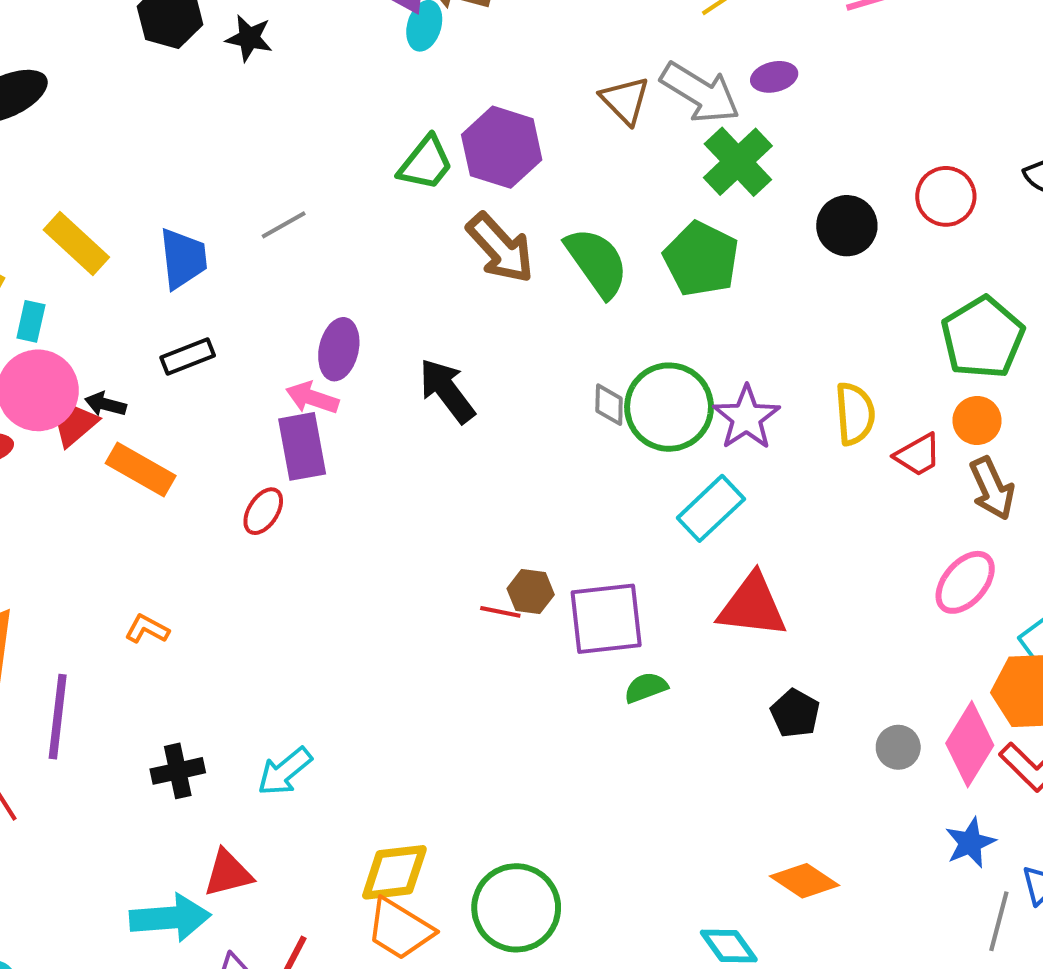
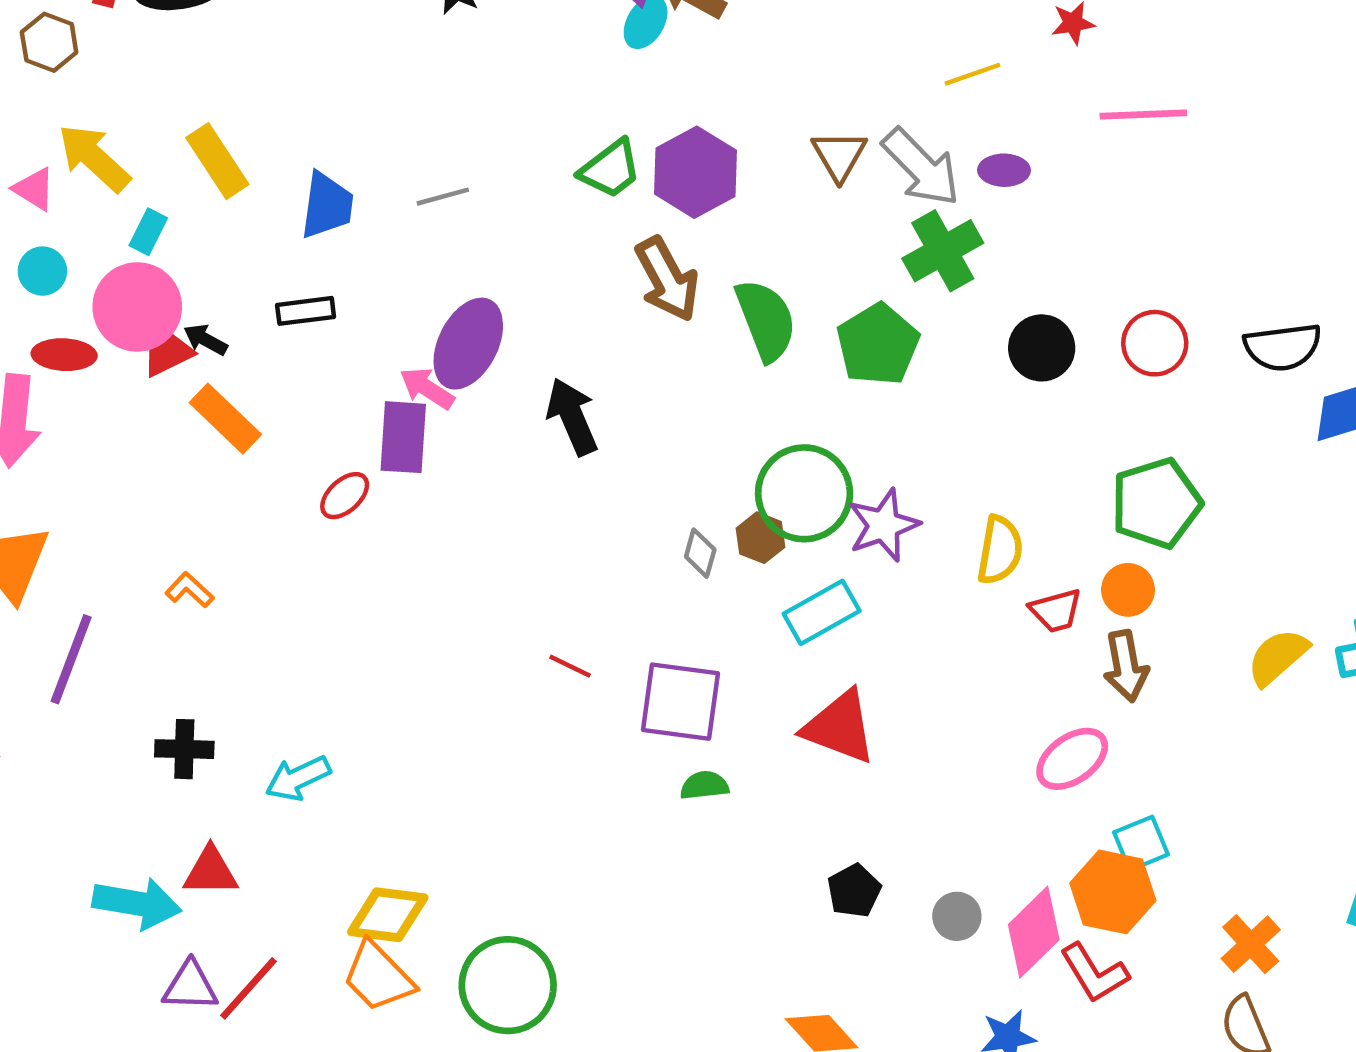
purple ellipse: (339, 349) -> (468, 344), size x1.4
gray diamond: (609, 405) -> (700, 553), moved
brown hexagon: (531, 592) -> (761, 538), moved
black pentagon: (795, 713) -> (854, 891), moved

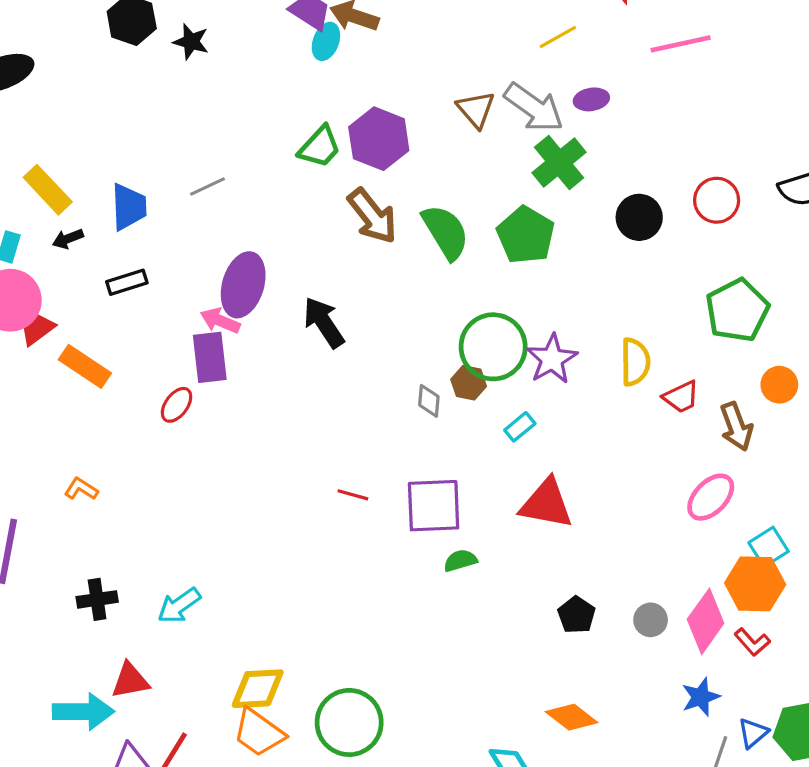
black arrow: (205, 340) -> (68, 239), moved, turned -40
orange circle: (1128, 590) -> (779, 385), moved
cyan rectangle: (822, 612) -> (520, 427), size x0.6
red L-shape: (1094, 973) -> (752, 642), size x0.7

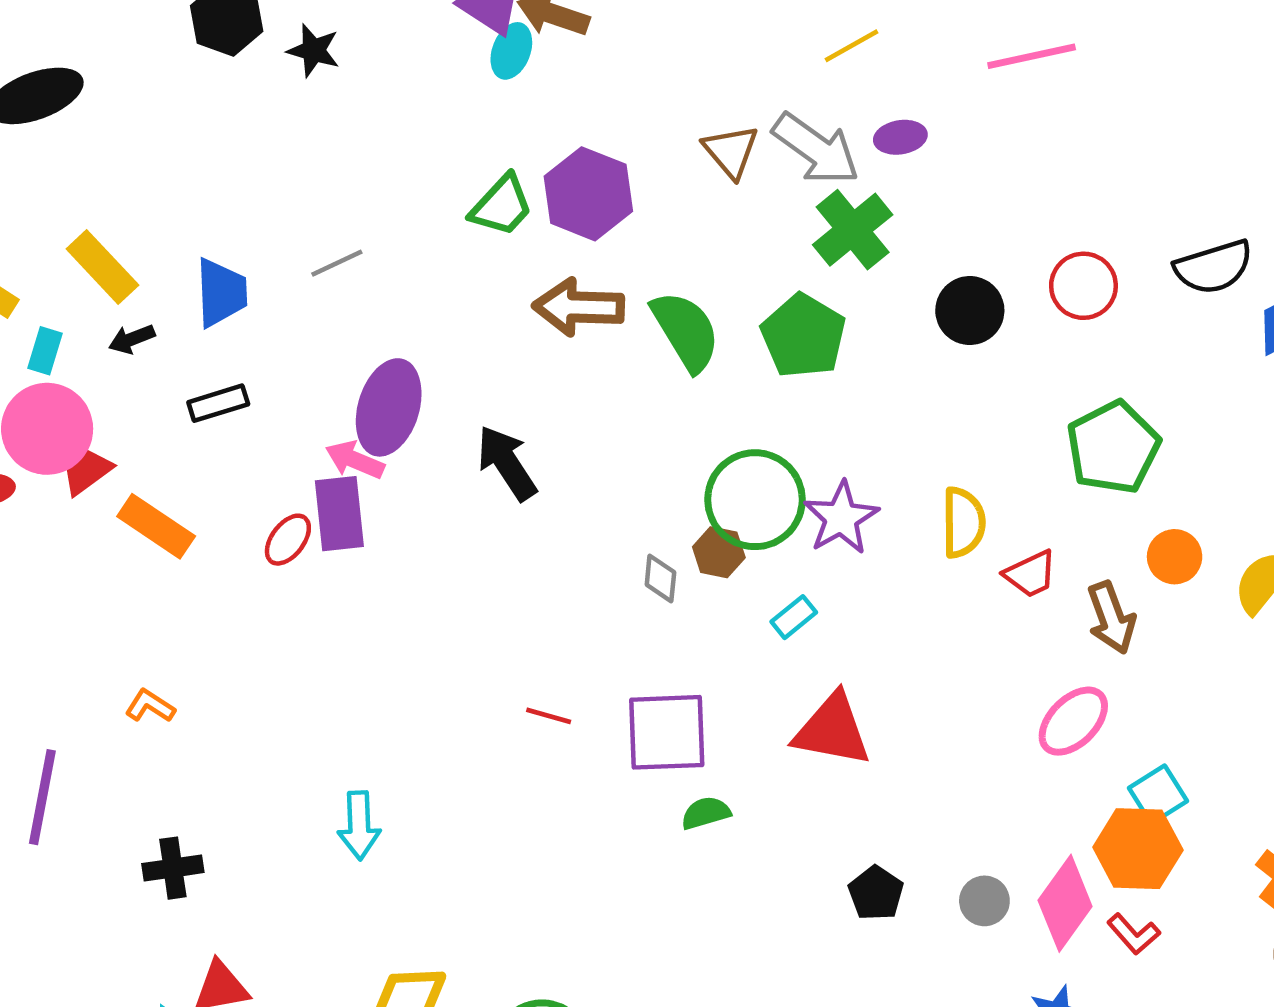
brown arrow: (372, 216) -> (579, 307), turned 130
red ellipse: (177, 405) -> (288, 540), moved
cyan arrow: (179, 606) -> (359, 825), moved, turned -57

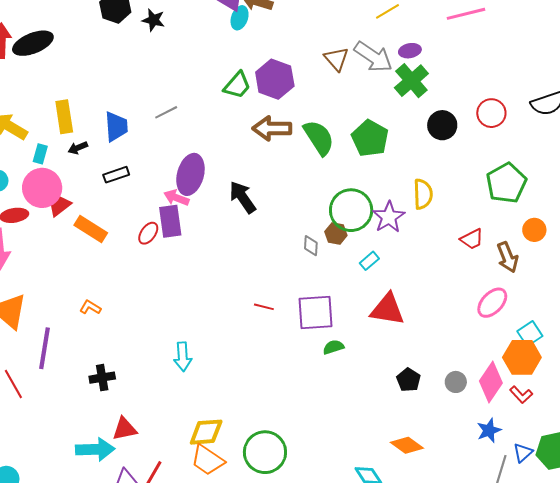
green cross: (853, 230) -> (411, 81), moved
yellow rectangle: (102, 267) -> (64, 117), turned 36
yellow semicircle: (963, 523) -> (423, 194), moved

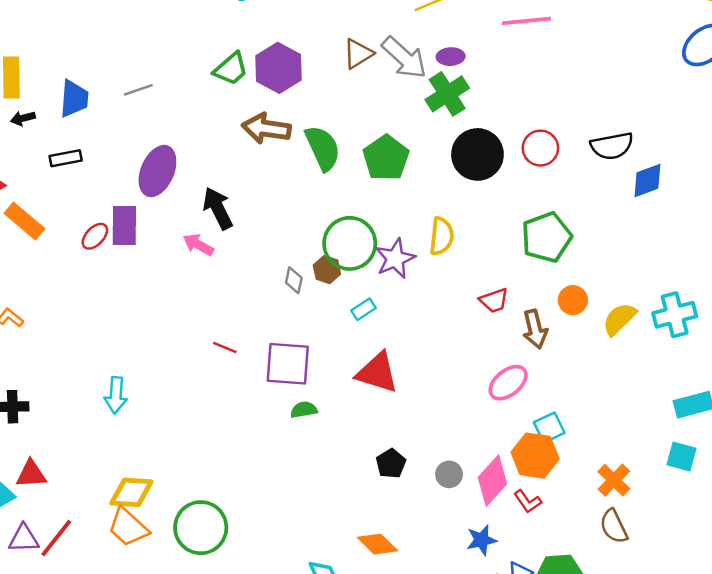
brown triangle: (336, 59) -> (358, 54), turned 32
black circle: (442, 125) -> (477, 154), size x1.4
pink arrow: (176, 198) -> (198, 245), moved

